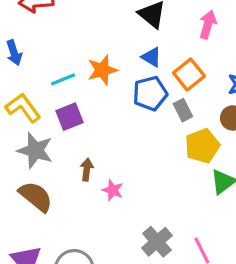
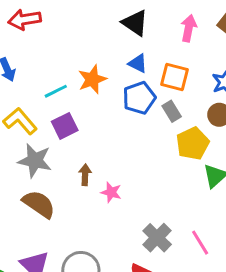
orange square: (189, 74) -> (175, 77), turned -32

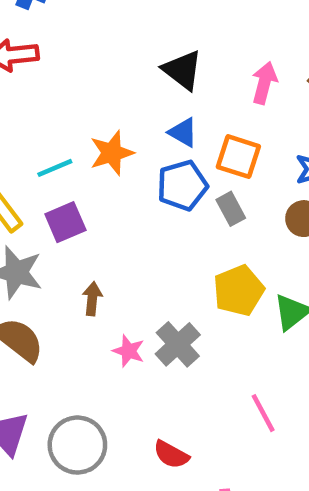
yellow pentagon: (193, 144) -> (239, 290), moved
pink star: (111, 192) -> (129, 351), moved
gray cross: (157, 238) -> (178, 344), moved

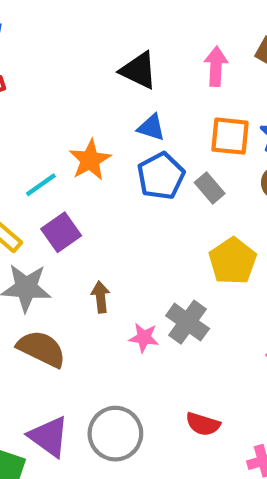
orange square: (238, 157) -> (230, 136), moved

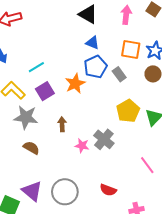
orange star: (90, 160) -> (75, 84), moved
brown semicircle: (41, 349) -> (31, 148), size x0.7

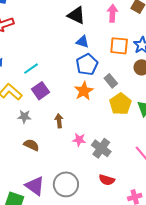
gray rectangle: (119, 74) -> (111, 81), moved
orange star: (75, 84) -> (84, 91), moved
gray star: (26, 117) -> (24, 117), size x0.6
gray cross: (104, 139) -> (101, 148), moved

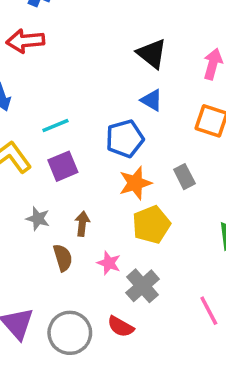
blue pentagon: (87, 64) -> (125, 139), moved
yellow pentagon: (120, 104) -> (151, 225), moved
gray star: (24, 117) -> (38, 219), moved
brown semicircle: (31, 145) -> (63, 258), moved, turned 35
red semicircle: (107, 180) -> (121, 327), moved

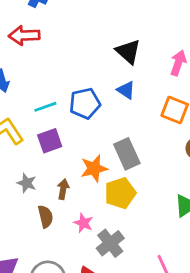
blue pentagon: (125, 139) -> (85, 103), moved
gray rectangle: (184, 177) -> (127, 154), moved, size x1.5
orange star: (135, 183) -> (94, 168), moved

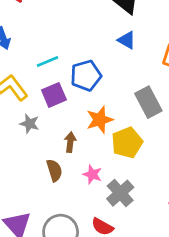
blue pentagon: (85, 103) -> (86, 76), moved
gray rectangle: (127, 154) -> (148, 102), moved
gray star: (27, 183) -> (30, 124), moved

